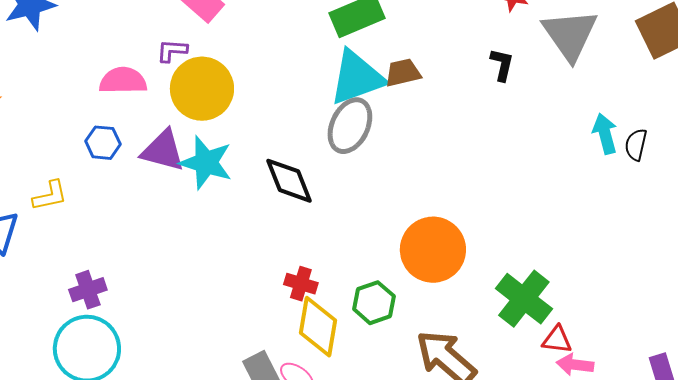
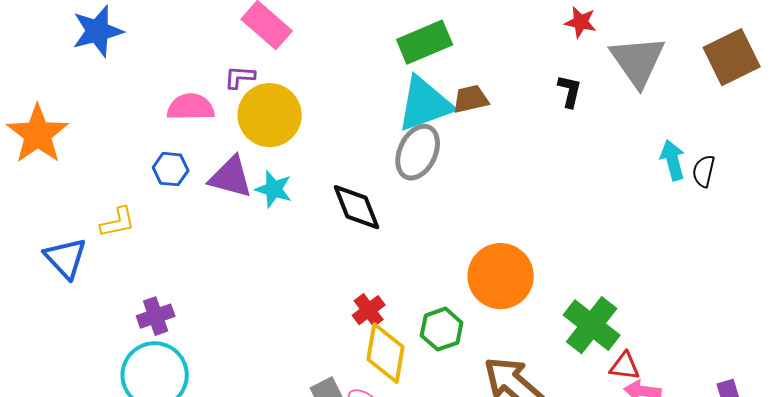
cyan star: (206, 163) -> (274, 189), size x0.7
red cross: (301, 284) -> (369, 310), turned 36

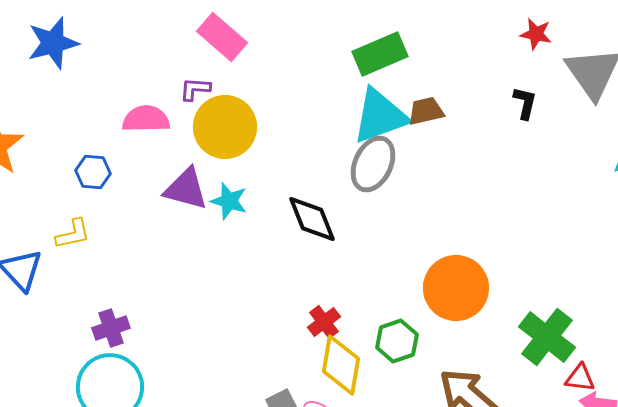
blue hexagon: (171, 169) -> (93, 172), moved

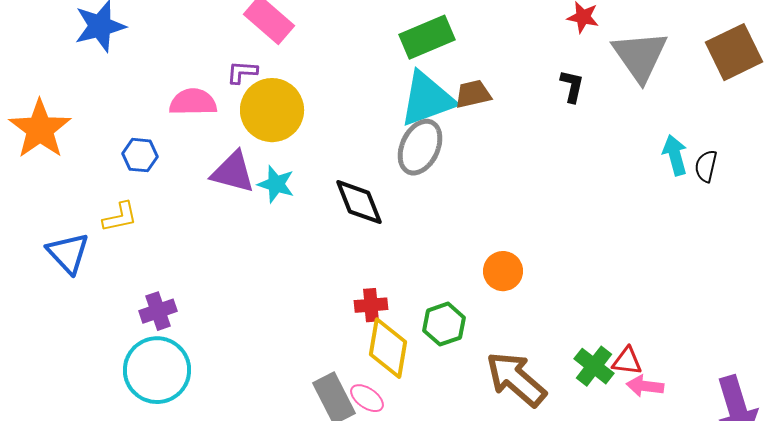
orange circle: (456, 288) -> (503, 271), size x0.6
red cross: (324, 322) -> (371, 305), turned 32
green cross: (547, 337) -> (594, 366), moved, size x0.7

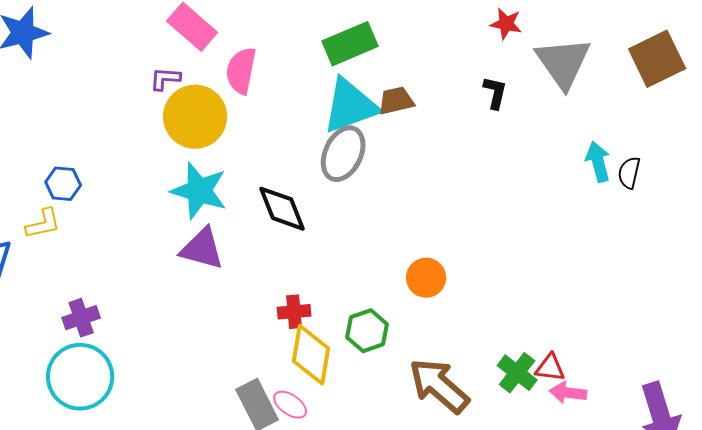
pink semicircle: (193, 102) -> (241, 71), moved, turned -78
blue hexagon: (140, 155) -> (63, 184), moved
purple triangle: (233, 172) -> (202, 249), moved
cyan star: (276, 184) -> (199, 191), size x1.5

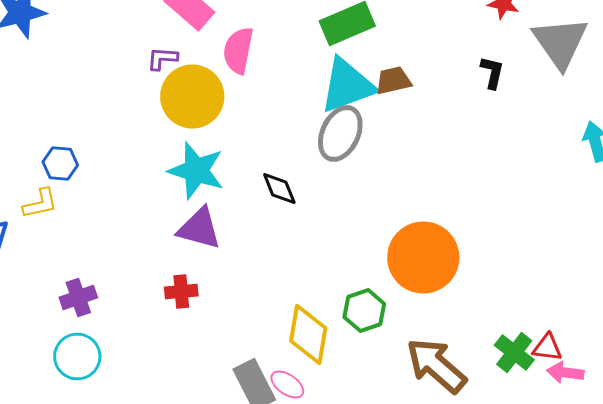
black diamond: (282, 209) -> (279, 188), size x0.7
orange circle: (426, 278) -> (423, 258), size x1.8
red cross: (294, 312) -> (181, 292), moved
cyan circle: (80, 377) -> (77, 356), size x0.7

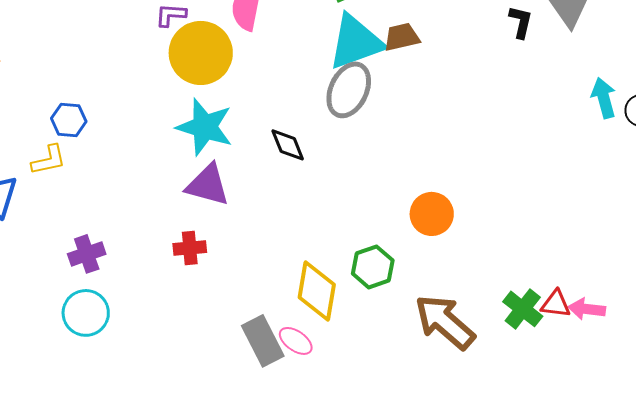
black L-shape: (492, 72) -> (521, 22), moved
orange circle: (423, 258) -> (432, 214), size x0.6
pink arrow: (565, 372) -> (587, 309), moved

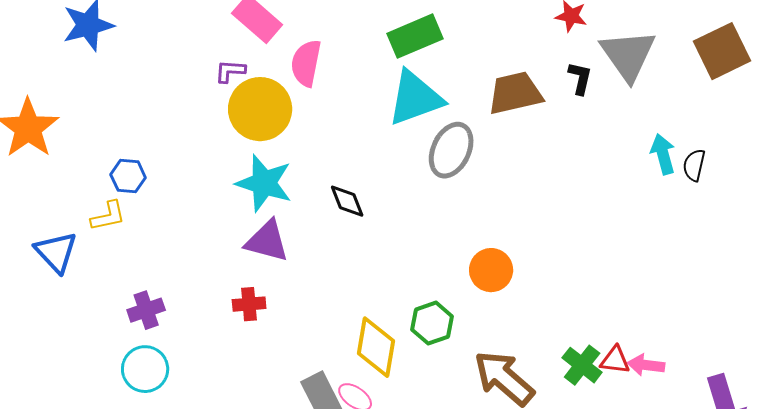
brown trapezoid: (402, 37) -> (515, 93), moved, size x1.5
gray ellipse: (349, 90) -> (451, 150), moved

